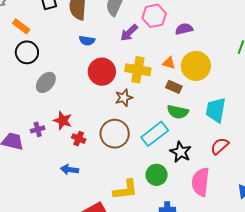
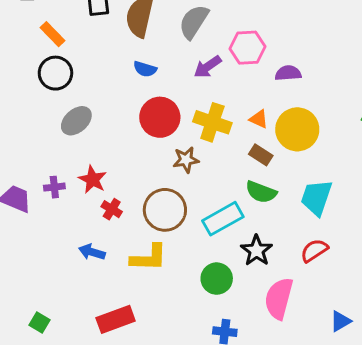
yellow L-shape: (125, 190) -> (149, 258), moved

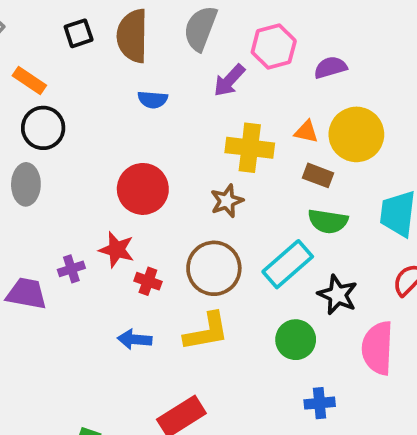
red circle: (160, 117) -> (143, 189), moved
gray ellipse: (76, 121) -> (26, 184), moved, turned -36

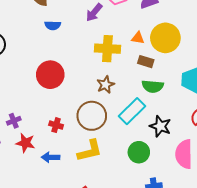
brown star: (227, 201) -> (105, 85), moved
red star: (117, 250) -> (25, 143), moved

